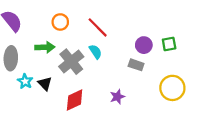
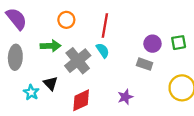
red line: (98, 27) -> (105, 26), turned 55
cyan star: (25, 81) -> (31, 92), moved

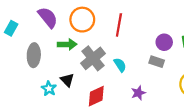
purple semicircle: (16, 19) -> (48, 17), moved
orange circle: (66, 20) -> (82, 20), size x1.5
cyan semicircle: (103, 50) -> (120, 65), moved

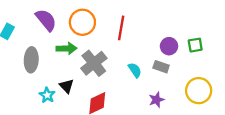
cyan semicircle: (120, 65) -> (135, 70), moved
purple star: (138, 93) -> (156, 100), moved

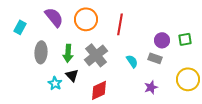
green arrow: (67, 48) -> (68, 53), moved, turned 96

